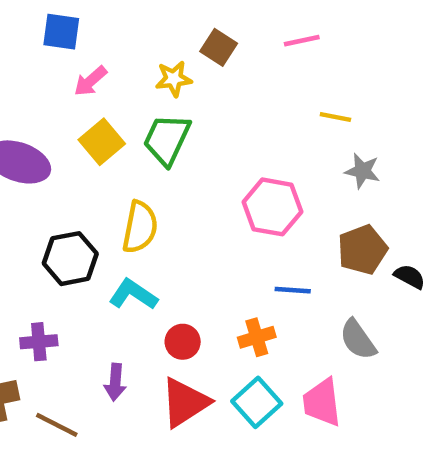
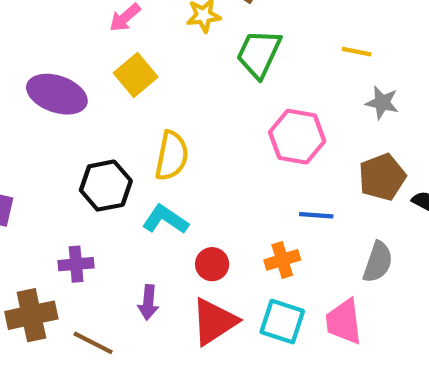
green trapezoid: (167, 139) -> (259, 54), moved
gray semicircle: (358, 339) -> (378, 262), turned -126
cyan square: (257, 402) -> (282, 322), turned -30

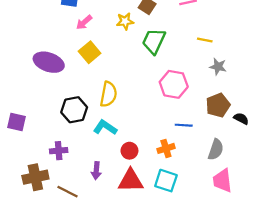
red triangle: (214, 322) -> (131, 181), turned 32
pink trapezoid: (344, 322) -> (222, 181), moved

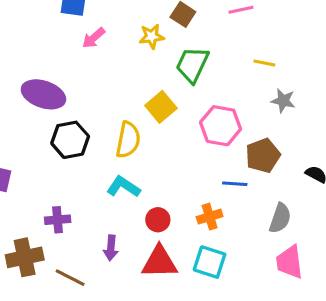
yellow square: (90, 52) -> (161, 107), moved
brown pentagon: (218, 105) -> (263, 155), moved
black hexagon: (74, 110) -> (70, 140), moved

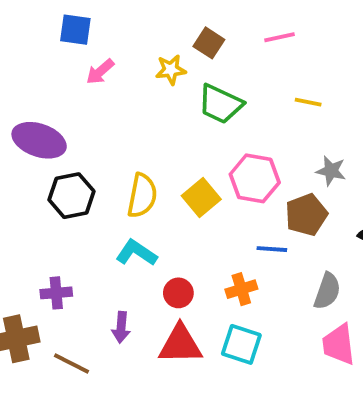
green trapezoid: (192, 65) -> (220, 104), turned -90
gray star: (283, 101) -> (331, 171), moved
yellow square: (161, 107) -> (201, 198), moved

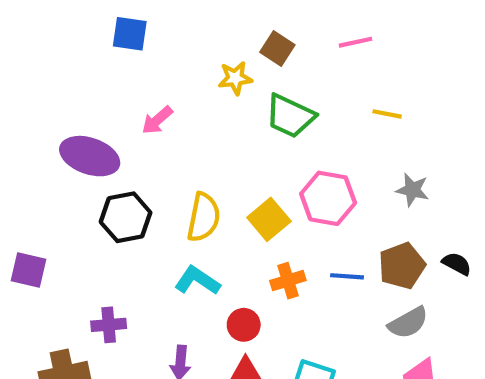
pink arrow: (100, 72) -> (157, 120), moved
brown pentagon: (306, 215) -> (402, 266), moved
orange cross: (241, 289) -> (288, 281), moved
gray semicircle: (327, 291) -> (408, 323), turned 42

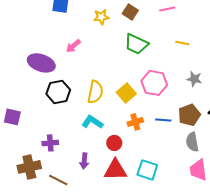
yellow star: (235, 78) -> (101, 17), moved
gray semicircle: (408, 323) -> (192, 142), turned 108

